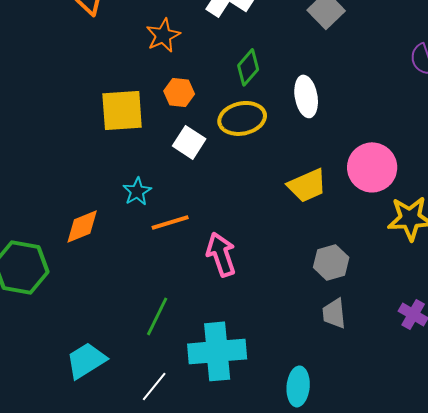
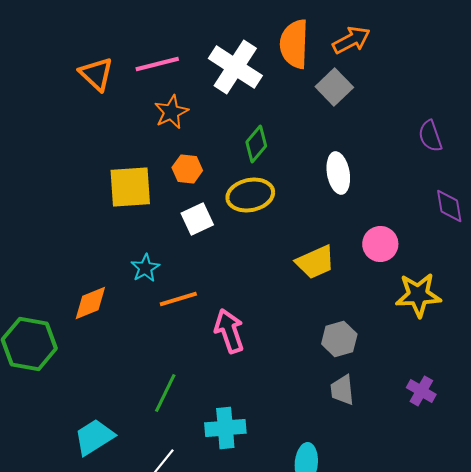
white ellipse: (306, 96) -> (338, 173), moved
white square: (189, 142) -> (197, 219), turned 32
pink circle: (372, 167) -> (380, 244), size x0.7
cyan cross: (217, 351) -> (225, 428), size x0.7

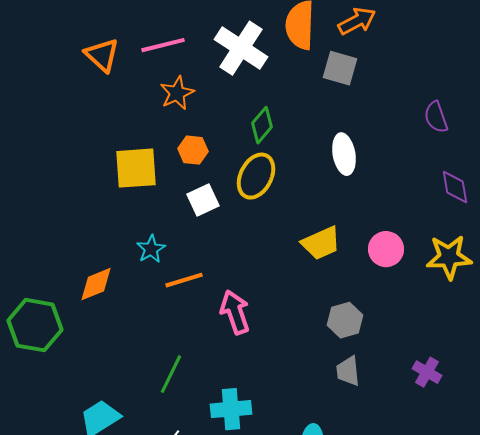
gray square: (334, 87) -> (340, 68), turned -30
yellow ellipse: (250, 195) -> (256, 176), turned -51
pink circle: (380, 244) -> (386, 249), moved
yellow star: (418, 295) -> (449, 257), moved

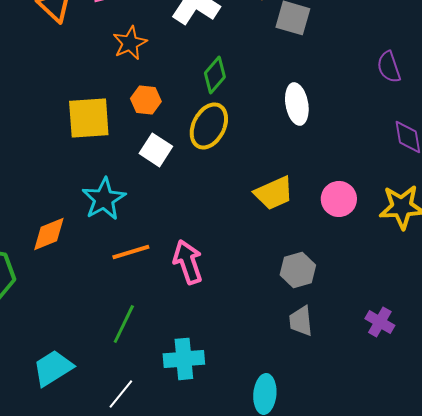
white square: (203, 200) -> (156, 150), turned -32
cyan star: (151, 249) -> (104, 199), size x1.5
orange line: (184, 280) -> (131, 252), moved

